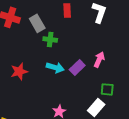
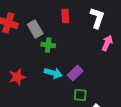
pink arrow: (99, 59) -> (107, 43), moved
green square: (107, 89) -> (80, 95), moved

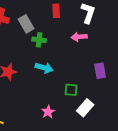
pink arrow: (107, 43) -> (79, 37), moved, turned -119
purple rectangle: (75, 73) -> (100, 71), moved, turned -56

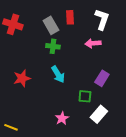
gray rectangle: (26, 24) -> (51, 25), moved
cyan arrow: (44, 68) -> (58, 74), turned 42
purple rectangle: (100, 71) -> (102, 78), moved, turned 42

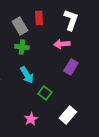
purple rectangle: (102, 78) -> (71, 67), moved
green square: (85, 96) -> (45, 93), moved, turned 32

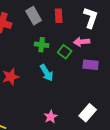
gray rectangle: (20, 26) -> (34, 16), moved
purple rectangle: (71, 67) -> (91, 65), turned 63
green square: (45, 93) -> (65, 52), moved

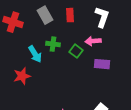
cyan arrow: (47, 73) -> (35, 54), moved

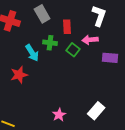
red rectangle: (70, 15) -> (67, 27), moved
purple rectangle: (102, 64) -> (110, 58), moved

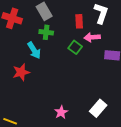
red rectangle: (67, 27) -> (79, 21), moved
green cross: (50, 43) -> (46, 32), moved

